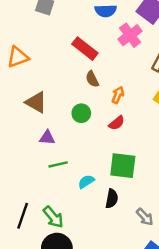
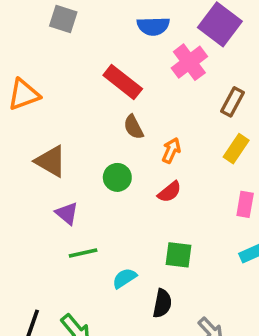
purple triangle: (47, 138) -> (67, 213), turned 35
green square: (123, 166) -> (178, 255), size x0.7

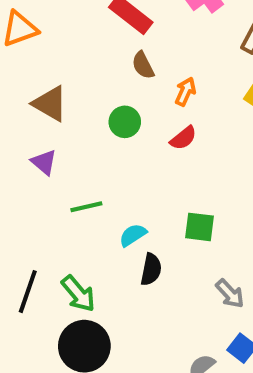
purple triangle: (67, 213) -> (44, 162), moved
green square: (178, 255) -> (200, 227), moved
black semicircle: (162, 303) -> (151, 269), moved

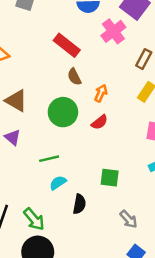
green circle: (125, 122) -> (63, 112), size x1.5
green line: (86, 207) -> (49, 159), moved
cyan semicircle: (133, 235) -> (58, 183), moved

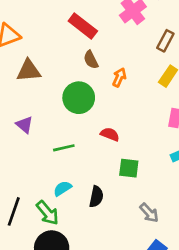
brown triangle: (16, 101) -> (29, 71), moved, turned -35
red semicircle: (100, 122) -> (110, 134), moved, turned -120
cyan semicircle: (58, 183) -> (62, 188), moved

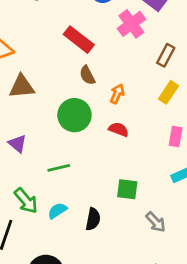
red semicircle: (110, 134) -> (119, 129), moved
green arrow: (48, 213) -> (26, 201), moved
gray arrow: (149, 213) -> (156, 222), moved

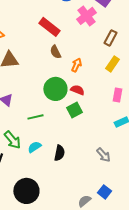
green circle: (74, 115) -> (55, 89), moved
green square: (127, 189) -> (74, 110), moved, turned -35

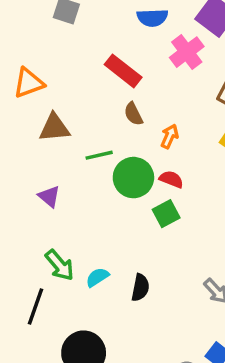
green line: (35, 117) -> (99, 155), moved

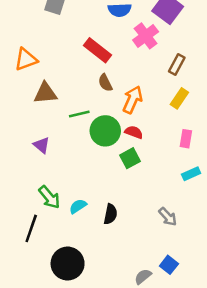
orange arrow: (170, 136) -> (133, 100), size x1.5

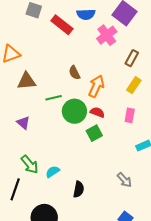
red rectangle: (97, 50) -> (62, 25), moved
pink rectangle: (186, 139) -> (130, 115), moved
black semicircle: (110, 214) -> (79, 189), moved

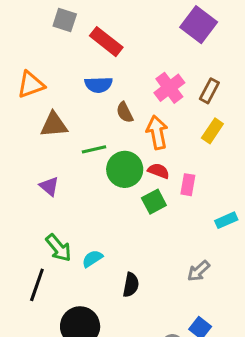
blue semicircle: (86, 14) -> (99, 85), moved
pink cross: (107, 35) -> (169, 88), moved
orange arrow: (96, 86) -> (157, 132), turned -35
pink rectangle: (130, 115) -> (188, 185), moved
gray arrow: (124, 180) -> (199, 271), turned 91

